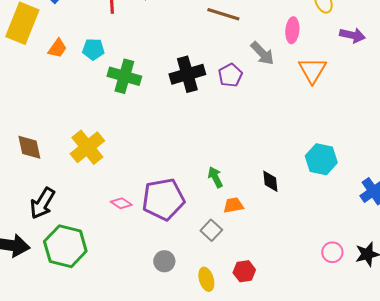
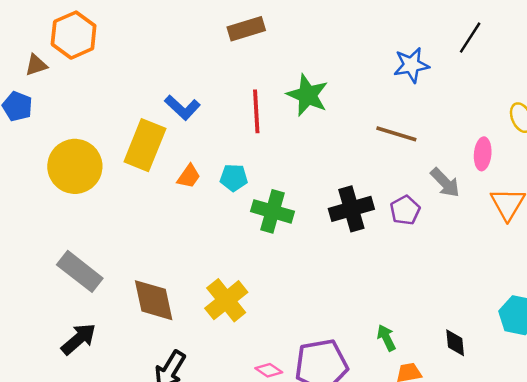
brown diamond: (29, 147) -> (154, 300), size x1.4

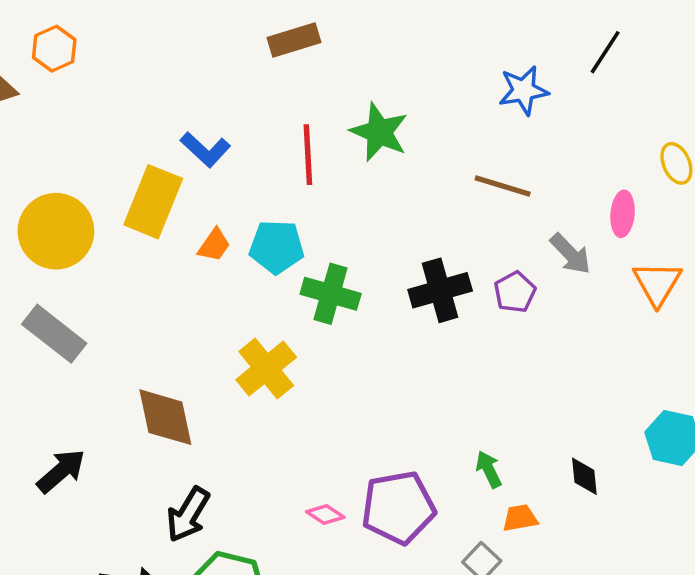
orange hexagon: (74, 35) -> (54, 49), size x0.7
cyan pentagon: (234, 178) -> (277, 247), size x1.4
gray rectangle: (80, 271) -> (54, 334), moved
yellow cross: (226, 300) -> (266, 369), moved

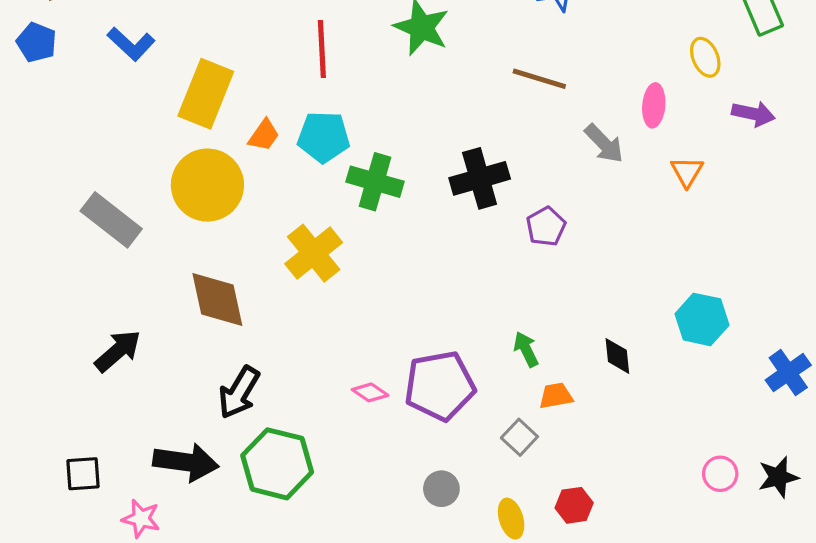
blue L-shape: (205, 149) -> (131, 44), moved
red line: (308, 155) -> (322, 49), moved
yellow circle: (56, 231) -> (207, 185), moved
orange triangle: (657, 283) -> (687, 172), size x0.7
purple pentagon: (515, 292) -> (546, 227), moved

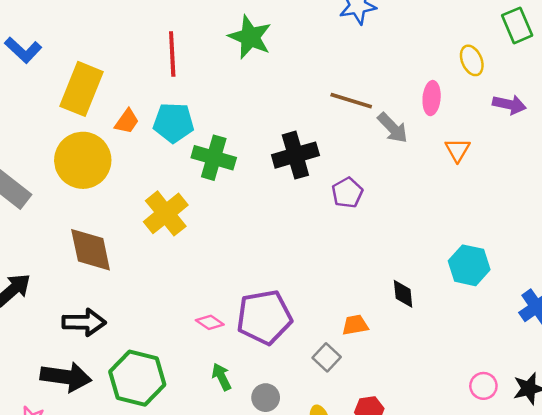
brown line: (539, 79) -> (351, 101), moved
green arrow: (526, 349) -> (222, 377), moved
black arrow: (239, 392) -> (84, 322), moved, turned -120

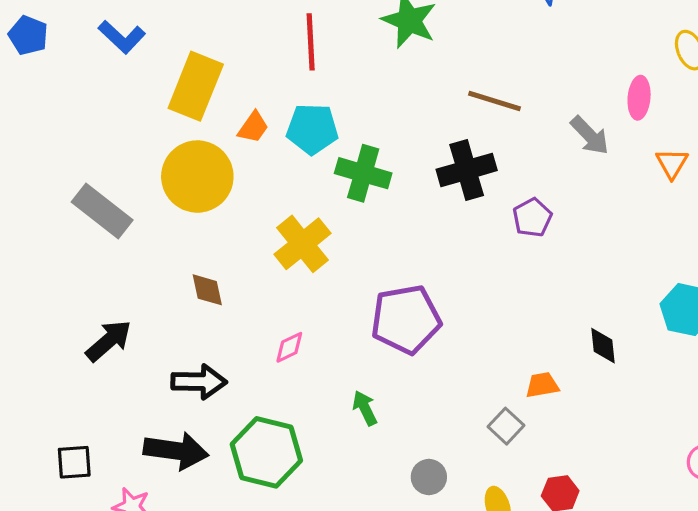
brown line: (351, 101) -> (495, 101), moved
brown diamond: (91, 250) -> (207, 290), size x0.6
purple pentagon: (264, 317) -> (406, 319), moved
pink diamond: (210, 322) -> (289, 347), moved, turned -60
green arrow: (222, 377) -> (365, 408), moved

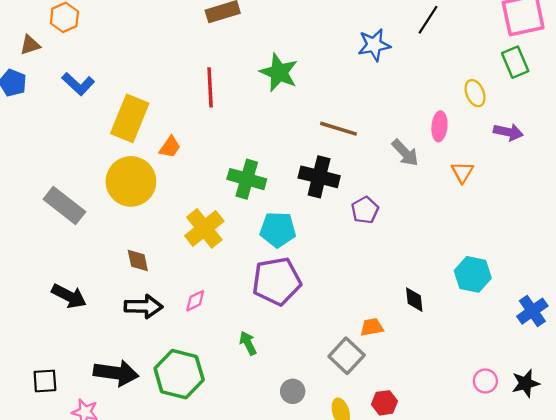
cyan pentagon: (312, 129) -> (278, 230), moved
black cross: (467, 170) -> (319, 177), turned 30
black arrow: (109, 341) -> (69, 296), turned 68
black arrow: (199, 382) -> (144, 306), moved
gray square: (506, 426) -> (347, 356), size x1.4

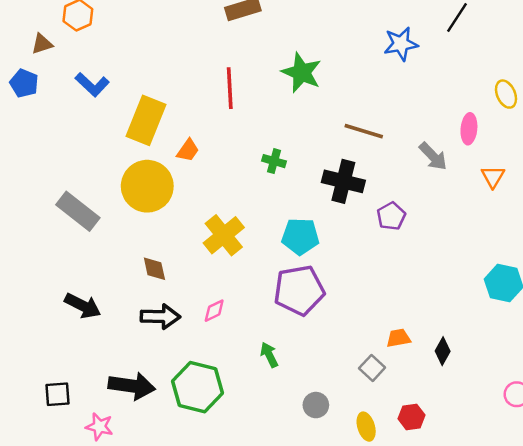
green cross: (247, 179) -> (274, 161), moved, size x0.6
black diamond: (414, 300) -> (443, 351), moved, turned 35
gray square: (347, 356) -> (372, 368), size x0.7

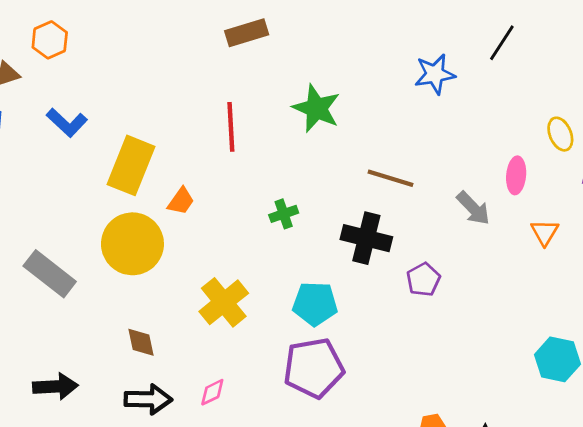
green cross: (274, 161) -> (284, 214), turned -35
black arrow: (83, 306) -> (55, 386), turned -30

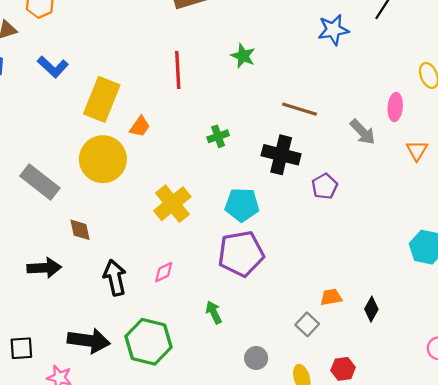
green star: (316, 108) -> (243, 56), size x0.7
brown diamond: (141, 342) -> (80, 230), moved
black arrow: (148, 399) -> (115, 278), turned -104

